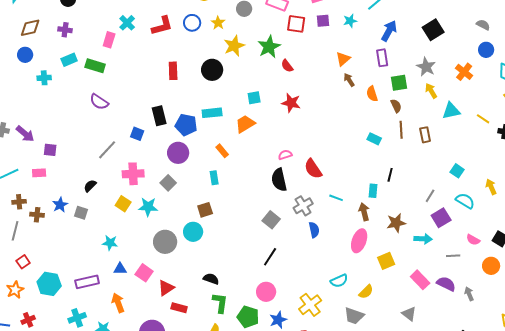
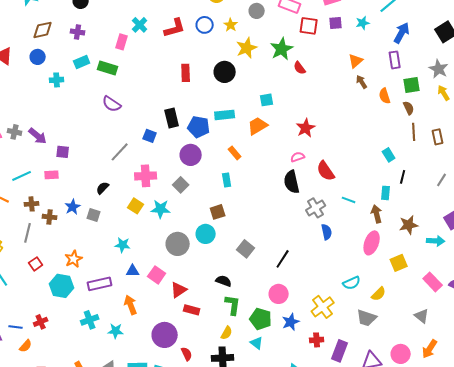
red star: (291, 103) -> (306, 128), moved, turned 30
cyan rectangle: (374, 139) -> (389, 155), moved, turned 32
gray line: (430, 196) -> (442, 180), moved
gray square: (271, 220) -> (246, 249), moved
orange star: (15, 290) -> (74, 259), moved

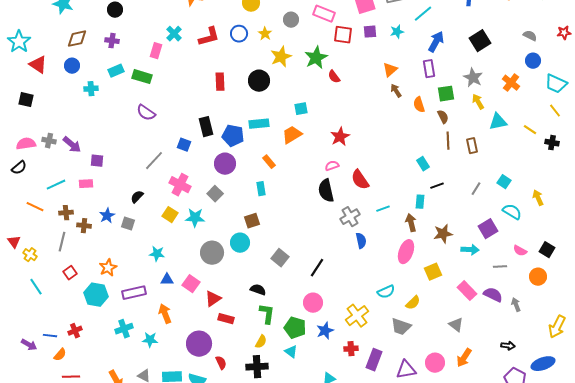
pink cross: (146, 176) -> (180, 185), turned 30
black line: (403, 177) -> (437, 186), turned 56
cyan line: (349, 200) -> (383, 209), turned -40

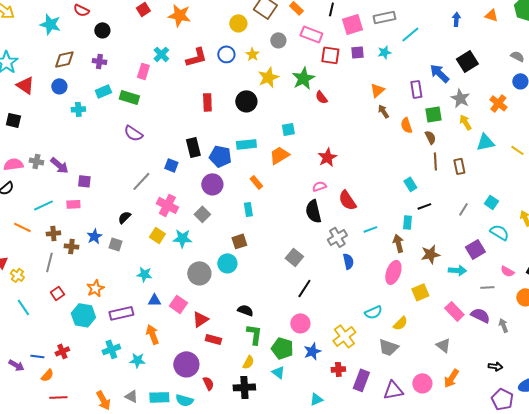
blue arrow: (436, 42) -> (439, 73), moved, turned -75
gray square: (280, 258) -> (294, 257), moved

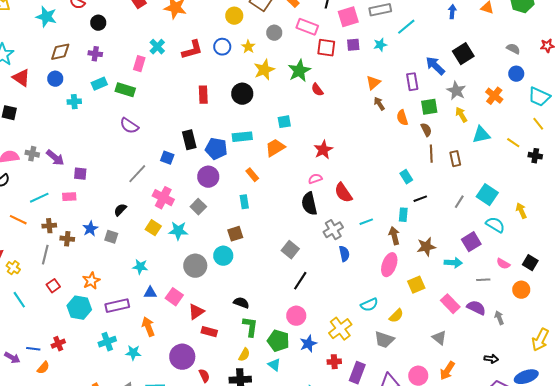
cyan square: (491, 202) -> (487, 195), size x1.5

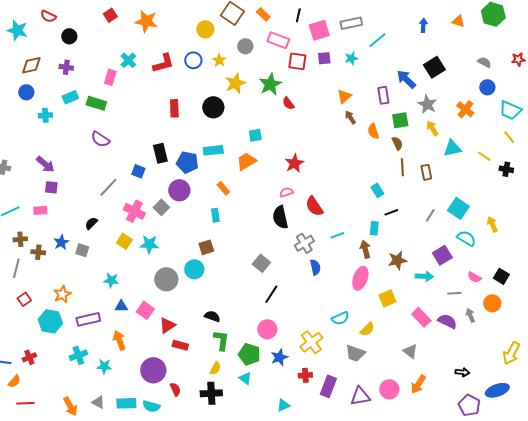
purple arrow: (55, 158) -> (45, 164), moved
gray square: (198, 207) -> (161, 207), moved
gray arrow: (499, 318) -> (470, 315), moved

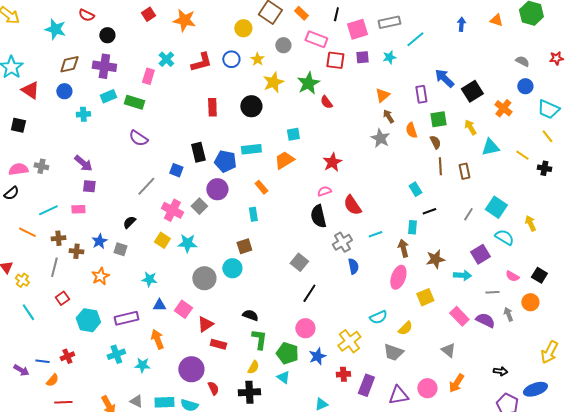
purple cross: (66, 67) -> (104, 66), size x1.6
black square: (434, 67) -> (472, 91), moved
gray star: (427, 104) -> (380, 138), moved
orange star: (62, 294) -> (100, 276), moved

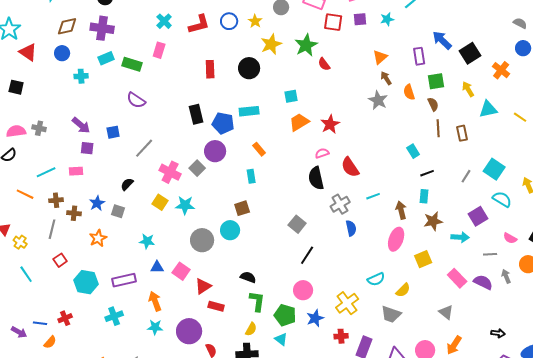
pink rectangle: (148, 76) -> (159, 50), moved
orange trapezoid: (284, 160) -> (299, 122), moved
blue square: (176, 170) -> (113, 132), moved, turned -32
cyan rectangle: (412, 227) -> (424, 196), moved
cyan star: (142, 365) -> (155, 327), moved

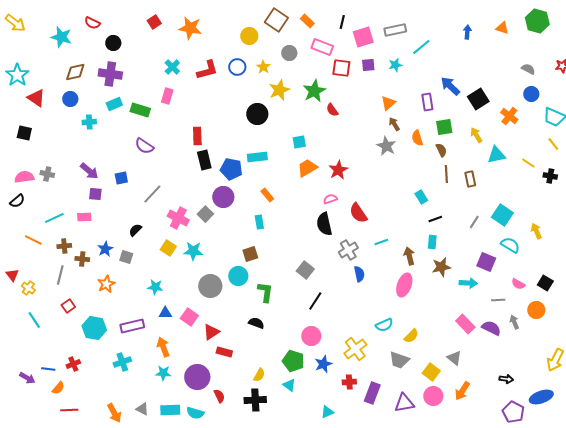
red rectangle: (210, 69) -> (197, 136), moved
purple square: (478, 216) -> (486, 262), turned -36
yellow square: (423, 259) -> (431, 372), moved, turned -30
green L-shape: (257, 301) -> (265, 292), moved

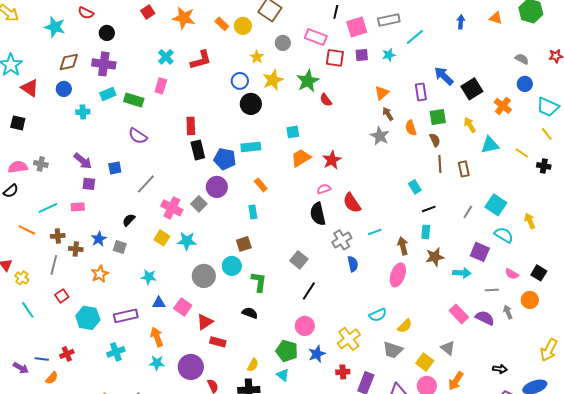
orange rectangle: (307, 21) -> (222, 24), moved
blue circle: (237, 67) -> (240, 81), moved

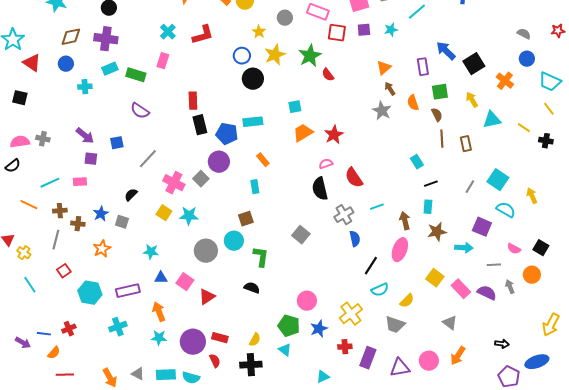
black line: (309, 291) -> (371, 266), moved
red rectangle: (218, 342) -> (220, 338), moved
yellow square: (425, 362) -> (435, 278), moved

